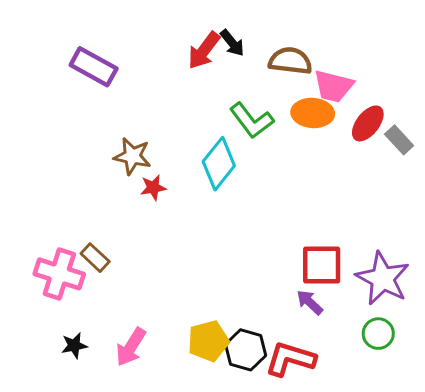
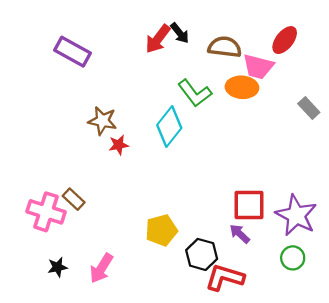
red ellipse: (368, 123) -> (285, 40), moved
yellow pentagon: (208, 341) -> (161, 230), moved
black hexagon: (246, 350) -> (202, 254), moved

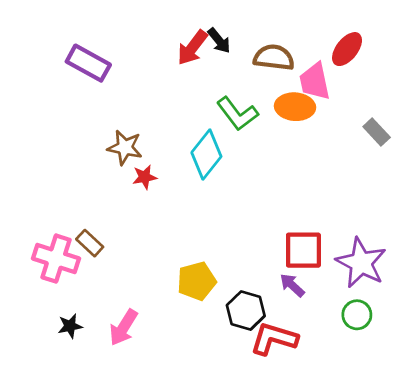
pink trapezoid: (258, 67) -> (315, 81), turned 64

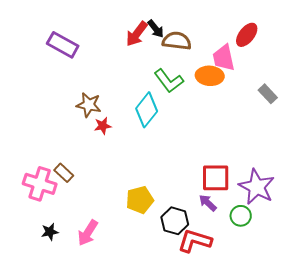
brown semicircle: (274, 57) -> (177, 41), moved
green circle: (357, 315) -> (241, 216), moved

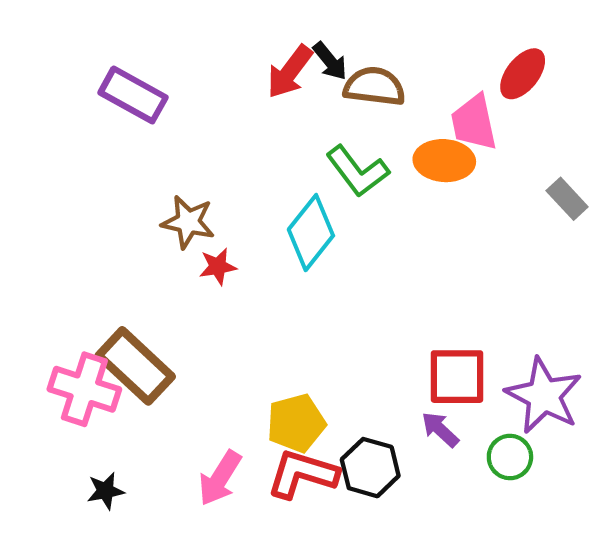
brown rectangle: (64, 173) -> (135, 366), size x1.8
pink arrow: (88, 233) -> (220, 478), moved
red L-shape: (195, 241) -> (302, 474), moved

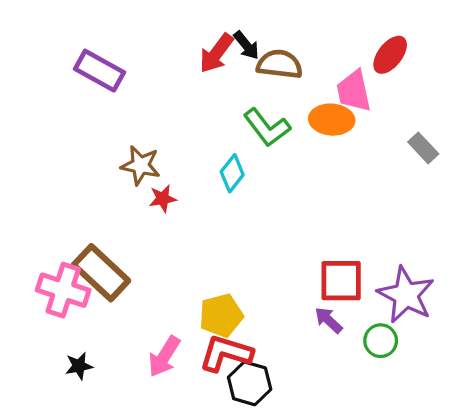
cyan diamond: (311, 233) -> (232, 173), size x0.7
black hexagon: (370, 468) -> (250, 383), moved

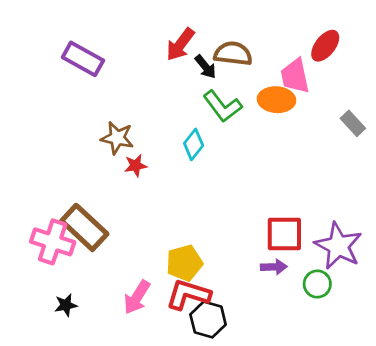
black arrow: (246, 45) -> (205, 67), moved
purple arrow: (328, 320) -> (274, 267), turned 135

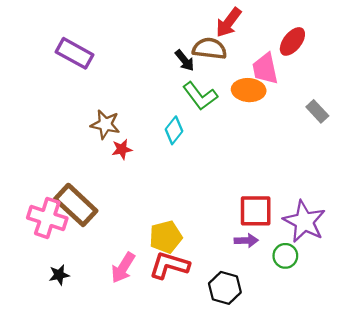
red arrow: (180, 44) -> (228, 23), moved
black hexagon: (208, 320) -> (225, 288), moved

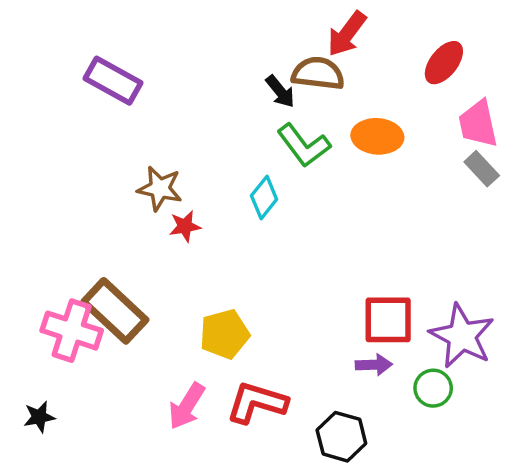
pink trapezoid: (265, 69) -> (478, 124), moved
yellow pentagon: (166, 237) -> (225, 334), moved
black star: (59, 275) -> (39, 417), moved

